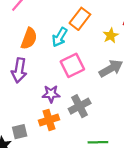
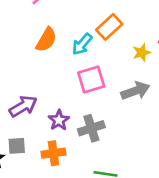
purple arrow: (19, 70) -> (23, 106), moved, turned -140
purple star: (51, 94) -> (59, 120), moved, turned 30
orange cross: (49, 120) -> (53, 153), moved

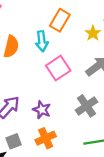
cyan arrow: (82, 44) -> (42, 41), turned -30
gray cross: (91, 128) -> (87, 106), moved

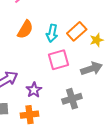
orange rectangle: (60, 20) -> (77, 31), moved

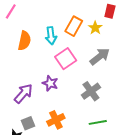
purple star: (34, 90) -> (50, 83), moved

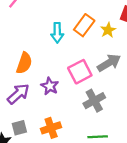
orange semicircle: (24, 41) -> (24, 63), moved
pink square: (66, 59) -> (80, 72), moved

